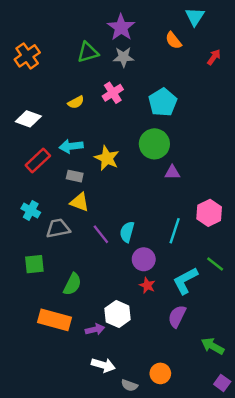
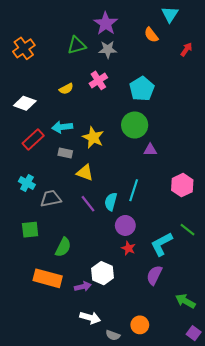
yellow triangle: (79, 202) -> (85, 173), moved
cyan line: (175, 231) -> (134, 190), moved

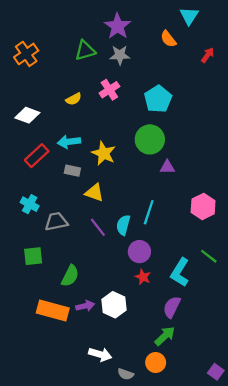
cyan L-shape: (162, 244) -> (180, 272), turned -30
purple arrow: (83, 287) -> (85, 306), moved
green arrow: (185, 301) -> (165, 336), moved, turned 108

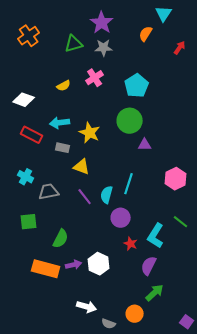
orange semicircle: (168, 39) -> (146, 34), turned 70
orange cross: (26, 54) -> (29, 36), moved
red rectangle: (37, 156) -> (32, 135), turned 70
red star: (143, 277) -> (131, 244), moved
green arrow: (165, 336) -> (155, 293), moved

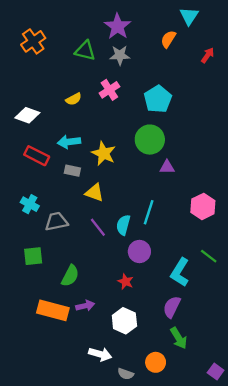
green triangle: (74, 44) -> (85, 51), turned 30
red star: (131, 244) -> (126, 282), moved
white hexagon: (99, 264) -> (124, 321), moved
green arrow: (155, 293) -> (179, 338), turned 102

